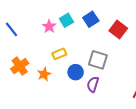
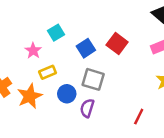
blue square: (91, 19) -> (86, 48), moved
pink star: (49, 26) -> (33, 51), moved
orange star: (44, 74) -> (30, 96), size x1.5

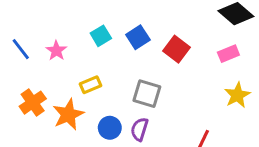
blue square: (86, 48) -> (138, 37), moved
pink star: (33, 51) -> (56, 51), moved
blue circle: (67, 94) -> (110, 128), moved

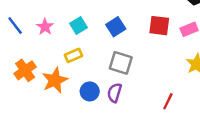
cyan square: (101, 36) -> (78, 26), moved
blue square: (138, 37) -> (116, 27), moved
red square: (177, 49) -> (159, 26), moved, turned -30

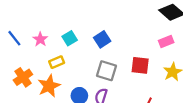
red square: (159, 26) -> (140, 65), moved
yellow rectangle: (74, 55) -> (57, 62), moved

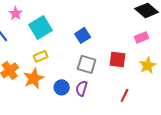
cyan square: (70, 38) -> (41, 27), moved, size x1.6
pink star: (40, 39) -> (16, 13), moved

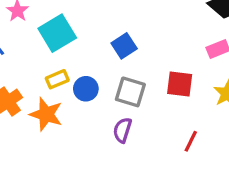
orange star: (34, 78) -> (46, 114), turned -30
blue circle: (62, 87) -> (86, 89), moved

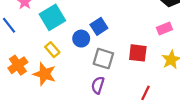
yellow rectangle: (57, 79) -> (52, 50), turned 72
blue circle: (86, 89) -> (81, 39), moved

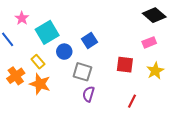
blue circle: (81, 39) -> (64, 52), moved
yellow rectangle: (52, 50) -> (38, 62), moved
gray square: (103, 59) -> (82, 72), moved

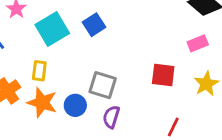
blue square: (90, 40) -> (94, 25), moved
blue circle: (64, 52) -> (75, 105), moved
yellow rectangle: (38, 62) -> (39, 71), turned 48

